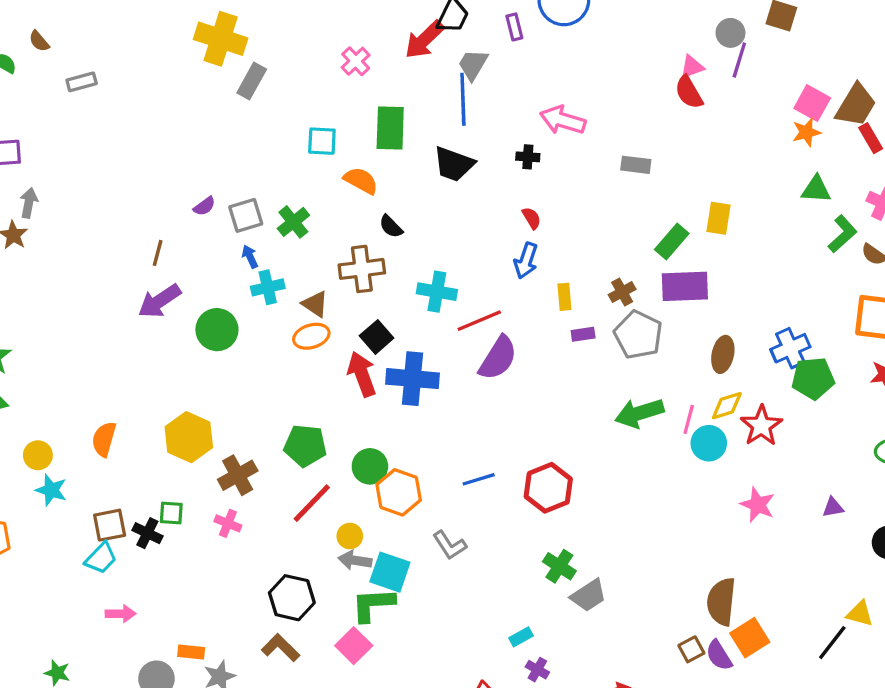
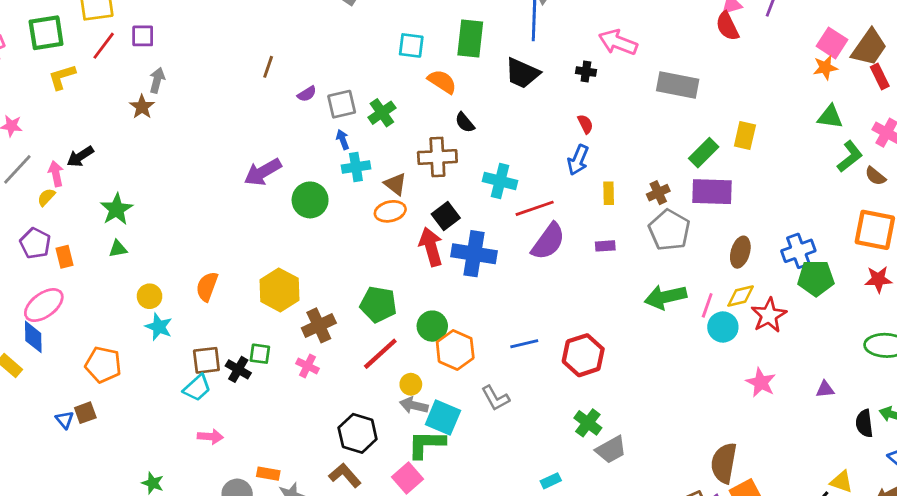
gray rectangle: (636, 165) -> (678, 85), size x1.6
brown line: (158, 253) -> (268, 67), moved
purple rectangle: (583, 334) -> (605, 246), moved

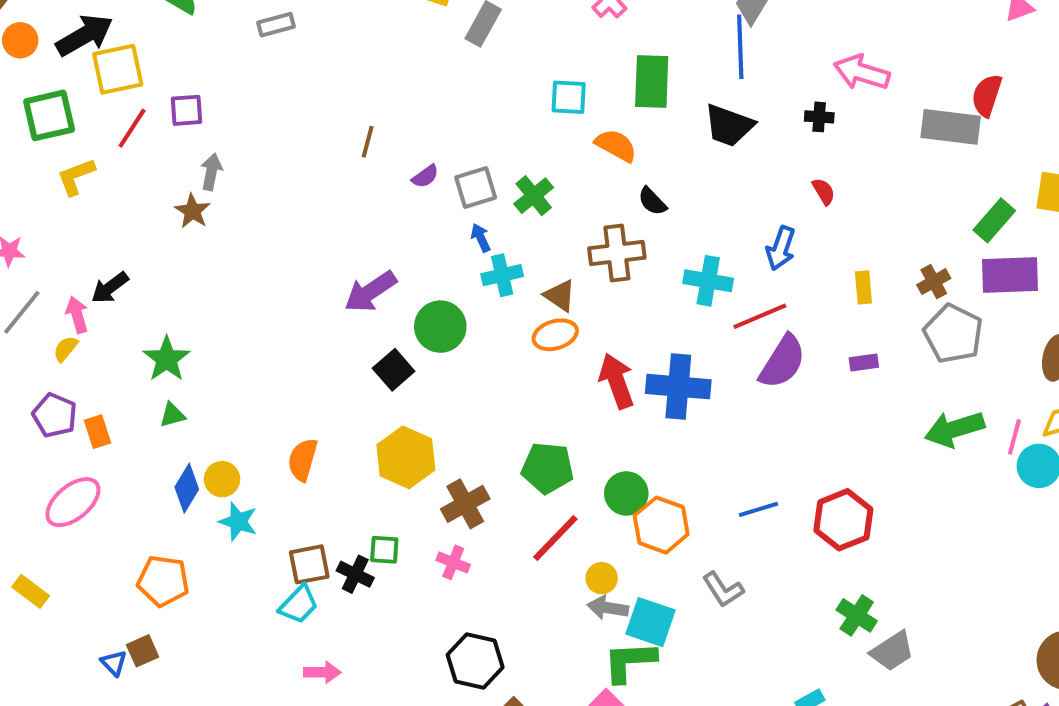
red semicircle: (727, 26) -> (987, 95), moved, turned 48
blue arrow: (578, 160) -> (781, 248), moved
black square: (446, 216) -> (394, 370), moved
blue diamond: (33, 337) -> (187, 488), moved, turned 36
black hexagon: (358, 433) -> (475, 661), moved

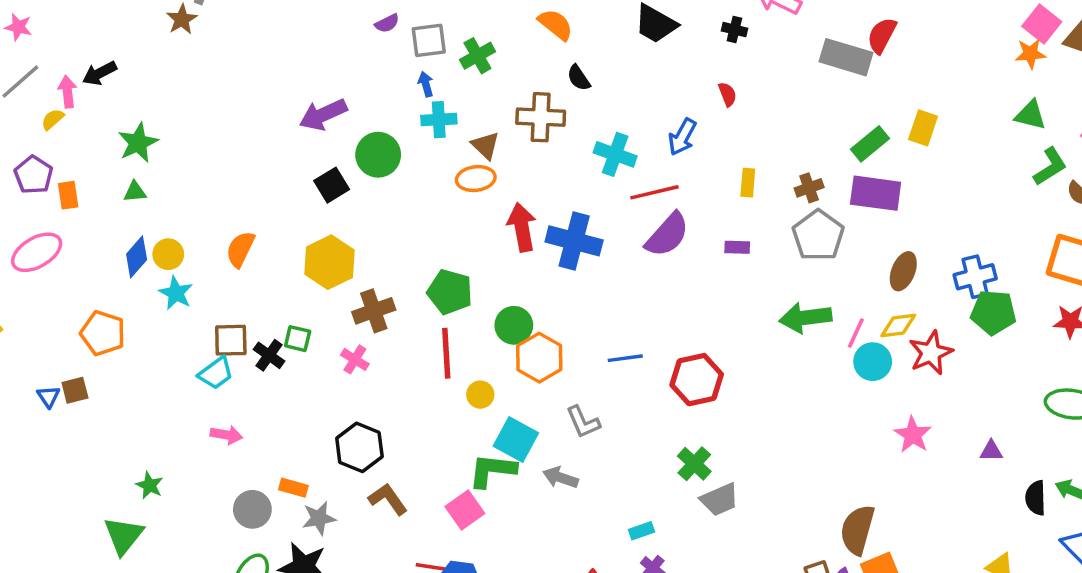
red line: (555, 538) -> (446, 353), turned -57
gray arrow: (608, 608) -> (560, 478), moved

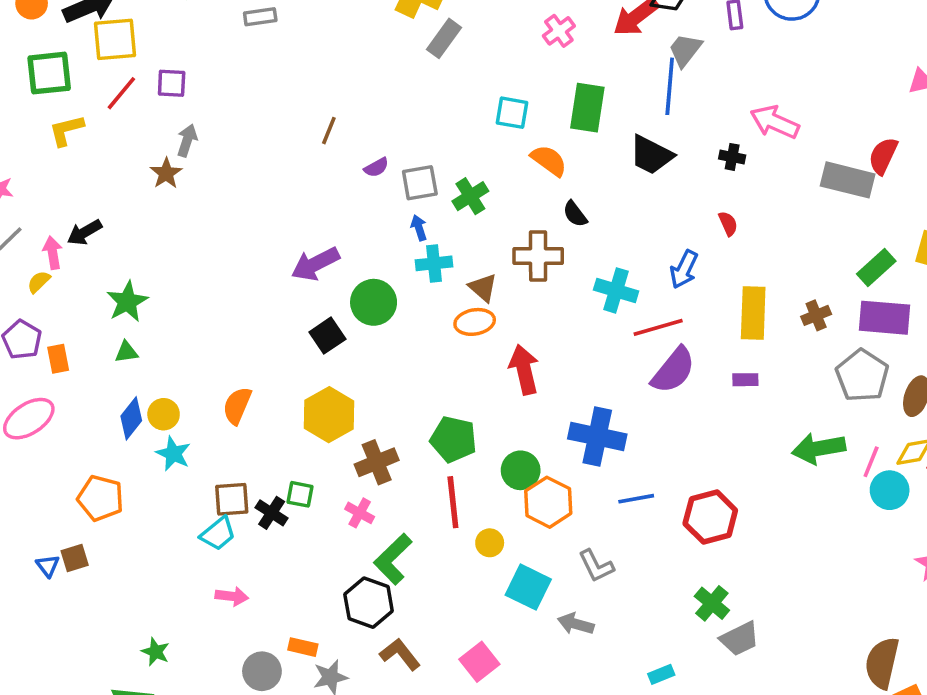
yellow rectangle: (748, 183) -> (753, 313), size x1.8
gray pentagon: (818, 235) -> (862, 376), moved
blue cross: (574, 241) -> (597, 436), moved
green L-shape: (492, 470) -> (393, 559), moved, turned -48

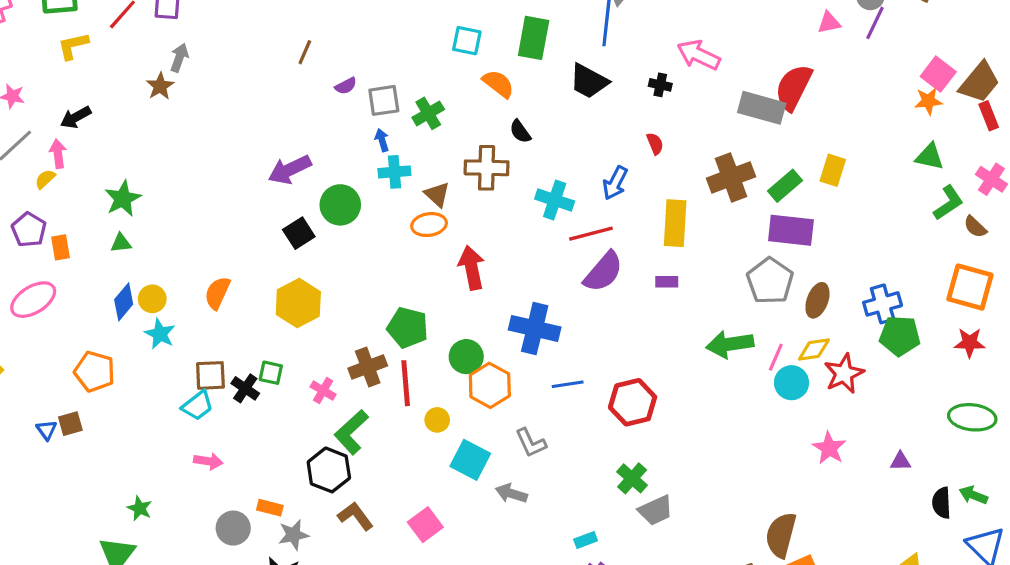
red semicircle: (883, 156) -> (794, 87), size x1.4
black arrow: (85, 232) -> (76, 117), moved
brown cross: (816, 315) -> (731, 177), moved, size x1.8
brown cross: (377, 462) -> (368, 367), moved

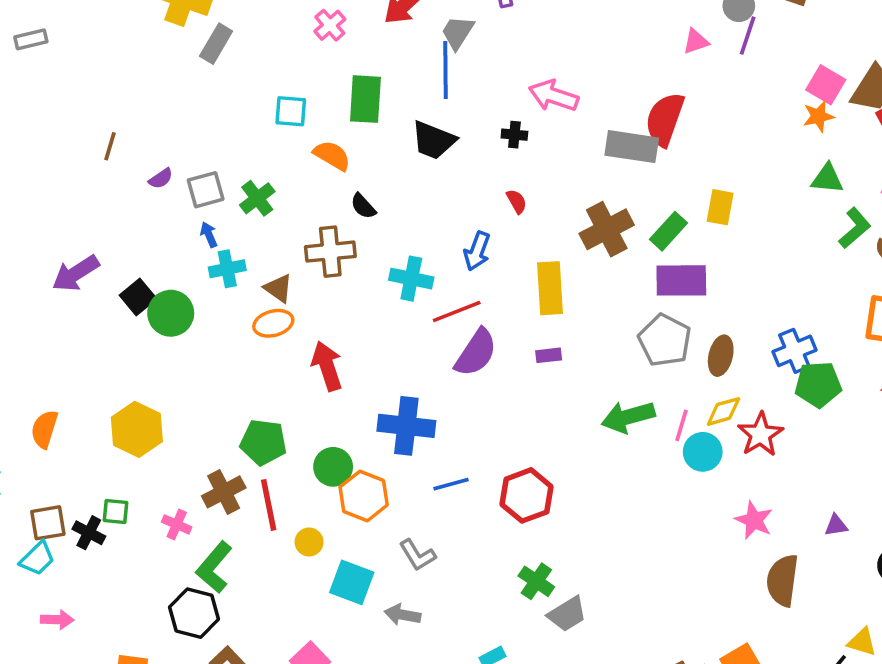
purple arrow: (290, 170) -> (76, 273), moved
black square: (299, 233) -> (138, 297), moved
brown semicircle: (781, 535) -> (783, 580), moved

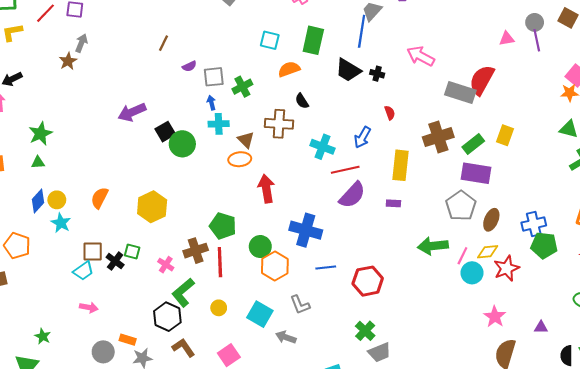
purple line: (748, 36) -> (537, 40), turned -40
black cross: (514, 135) -> (377, 74), moved
orange semicircle: (332, 155) -> (289, 69), turned -60
yellow circle: (309, 542) -> (219, 308), moved

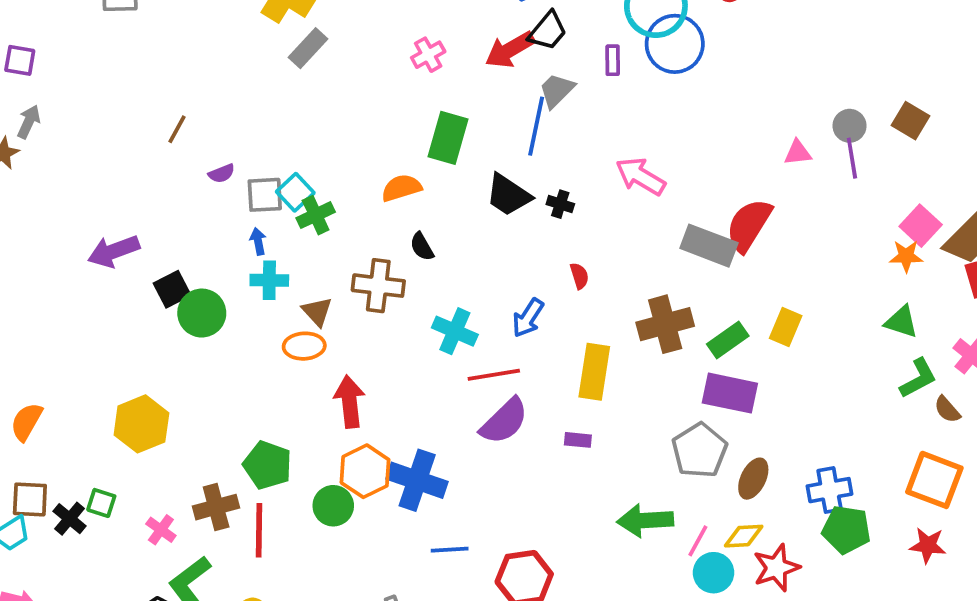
cyan square: (270, 40) -> (295, 192), moved, turned 30
orange semicircle: (100, 198) -> (26, 422), moved
orange hexagon: (275, 266) -> (365, 471), moved

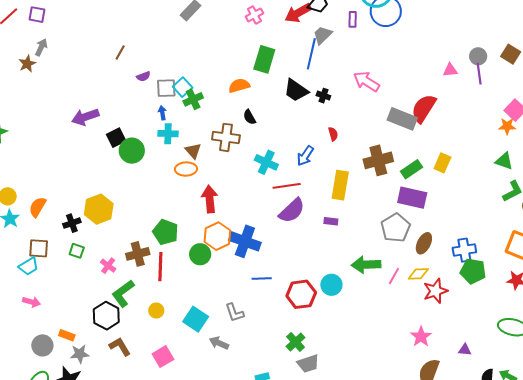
black cross: (70, 519) -> (72, 223), moved, turned 30
cyan circle: (714, 573) -> (331, 285), moved

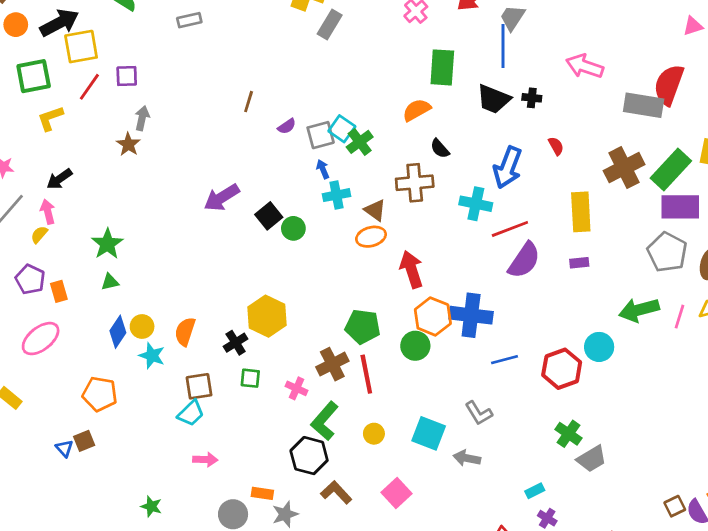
green circle: (132, 151) -> (293, 228), size x0.7
blue arrow: (305, 156) -> (508, 167), moved, size x1.4
green rectangle: (411, 169) -> (671, 170), size x1.4

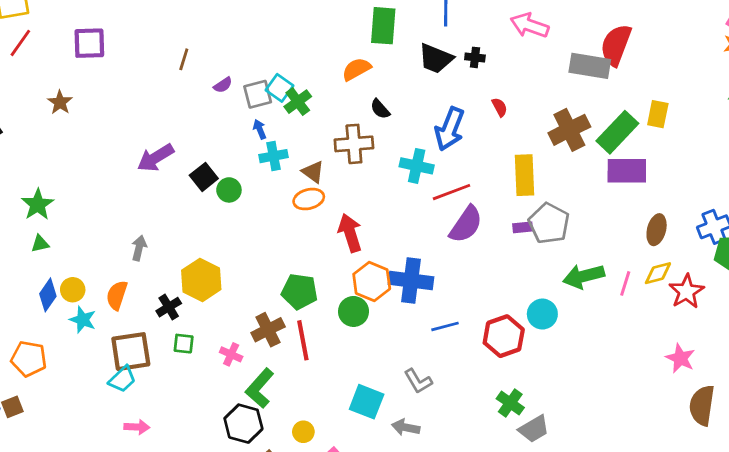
purple square: (127, 76) -> (89, 43), moved, size x1.4
gray arrow: (142, 118) -> (139, 248), moved
gray pentagon: (667, 252) -> (549, 223), moved
brown square: (199, 386) -> (131, 352), size x1.4
yellow circle: (374, 434) -> (303, 432), moved

